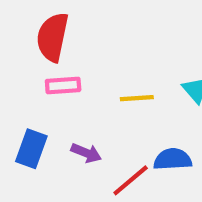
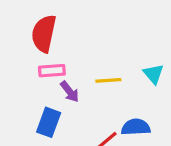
blue rectangle: (31, 149) -> (49, 122), moved
purple arrow: (86, 153) -> (70, 92), moved, turned 30

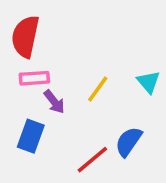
yellow line: (108, 80) -> (98, 89), turned -50
blue semicircle: (136, 127) -> (129, 142), turned -52

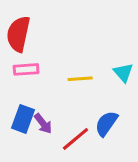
yellow line: (98, 89) -> (80, 79), turned 50
purple arrow: (54, 102) -> (43, 124), moved

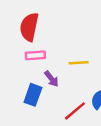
purple arrow: (43, 124) -> (51, 79), moved

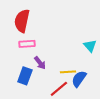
yellow line: (79, 63) -> (68, 72), moved

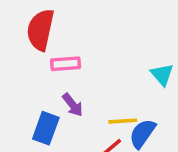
pink rectangle: (27, 44) -> (65, 64), moved

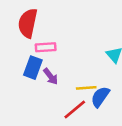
blue rectangle: (46, 128) -> (33, 68), moved

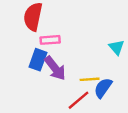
purple arrow: (51, 76) -> (55, 68), size x1.5

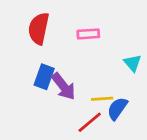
pink rectangle: (50, 40) -> (88, 34), moved

